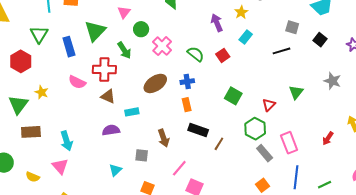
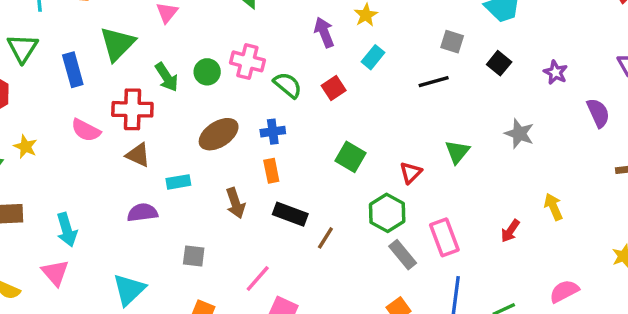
green circle: (141, 29) -> (207, 72), moved
pink cross: (162, 46) -> (247, 61), moved, turned -30
brown arrow: (164, 138) -> (235, 203), moved
cyan triangle: (115, 170) -> (129, 290), moved, size x1.5

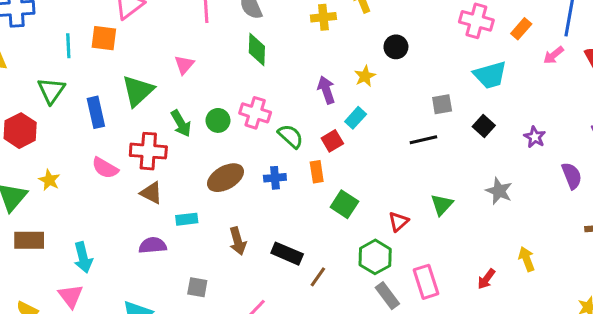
gray square: (452, 42) -> (442, 104), turned -30
cyan rectangle: (373, 57) -> (356, 118), moved
orange rectangle: (271, 171) -> (317, 172), moved

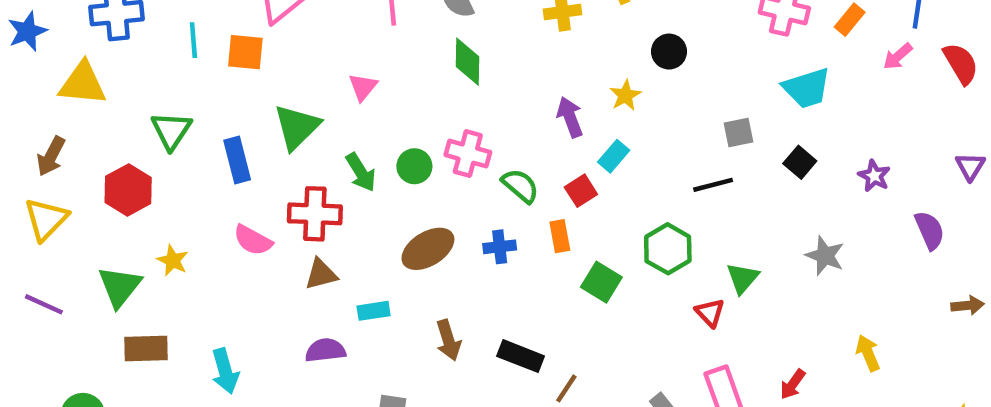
cyan line: (68, 46) -> (193, 40), moved
brown triangle: (151, 193) -> (321, 274), turned -40
red triangle: (398, 222) -> (710, 313), moved, turned -30
green hexagon: (375, 257) -> (668, 249), moved
red arrow: (486, 279) -> (793, 384), moved

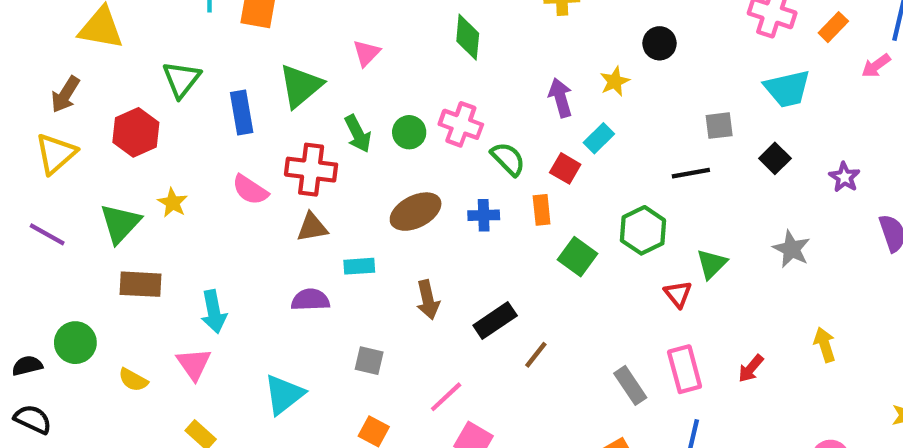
red square: (581, 191) -> (565, 168), turned -32
black rectangle: (521, 356) -> (495, 320), turned -60

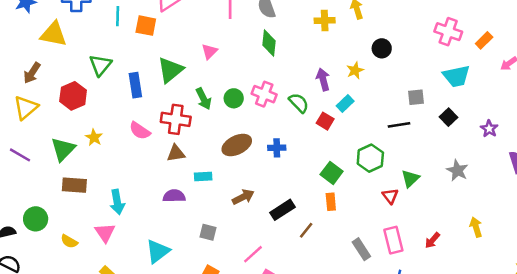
green semicircle: (508, 159) -> (299, 103), moved
orange rectangle: (542, 210) -> (331, 202), moved
brown arrow: (428, 300) -> (243, 197), turned -105

